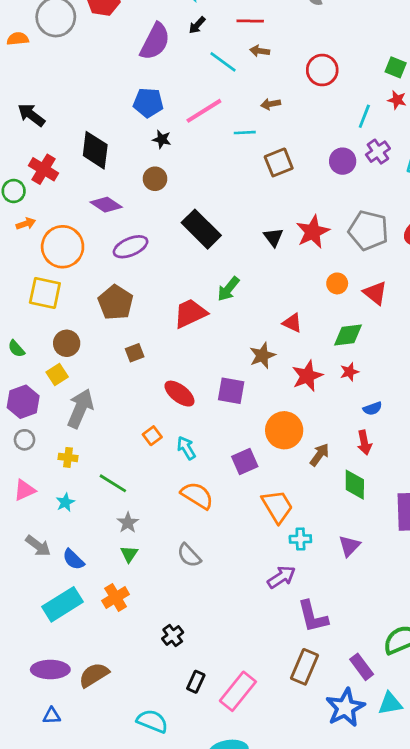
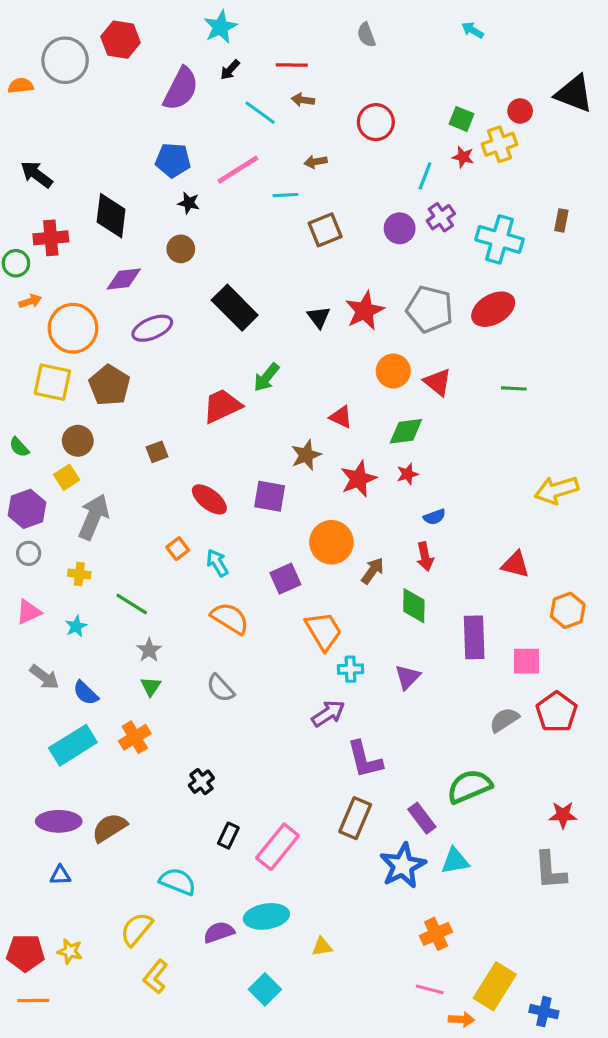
red cross: (44, 169) -> (51, 238), turned -36
purple diamond: (106, 205) -> (124, 279), turned -40
orange circle: (337, 283) -> (393, 371), size x1.4
brown pentagon: (116, 302) -> (109, 385), moved

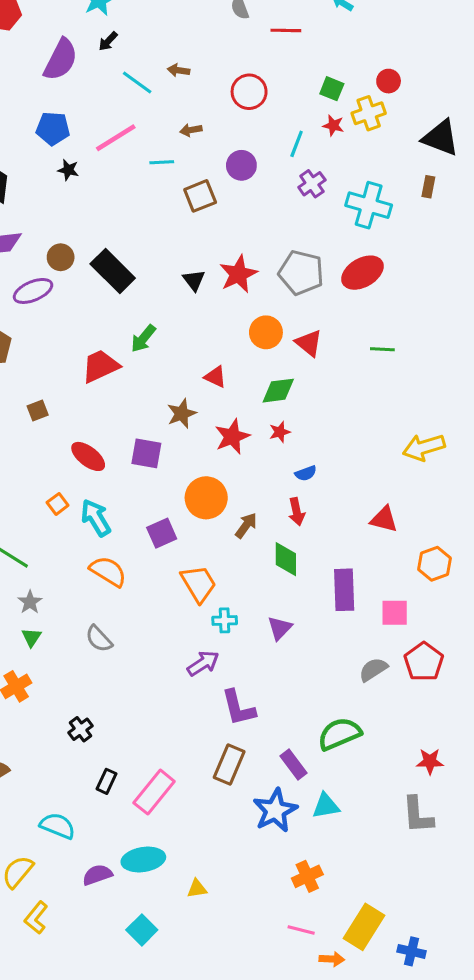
red line: (292, 65) -> (286, 30), moved
black triangle: (574, 94) -> (441, 138), moved
purple circle: (400, 228) -> (241, 165), moved
brown circle: (181, 249) -> (61, 257), moved
cyan arrow: (217, 563) -> (96, 518), size x1.4

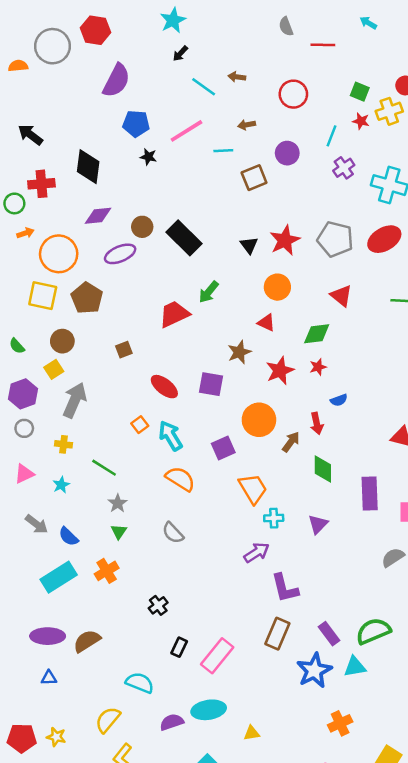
purple semicircle: (61, 60) -> (116, 81), moved
orange circle: (266, 332) -> (277, 287), moved
red arrow: (297, 512) -> (317, 423), moved
green semicircle: (339, 734) -> (373, 631), moved

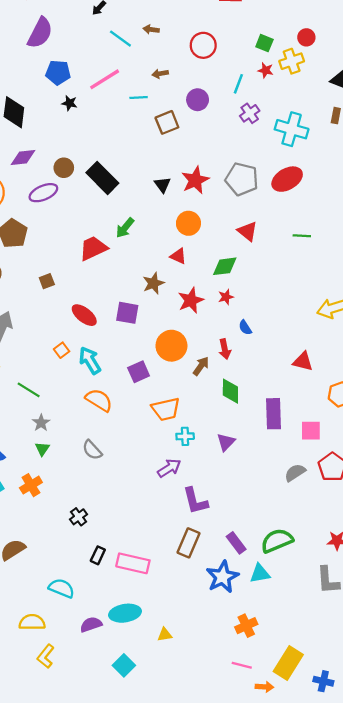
blue semicircle: (339, 400) -> (245, 328), turned 77
orange trapezoid: (253, 489) -> (166, 409), turned 108
pink rectangle: (217, 656) -> (133, 563), turned 64
yellow semicircle: (108, 720) -> (32, 622), turned 50

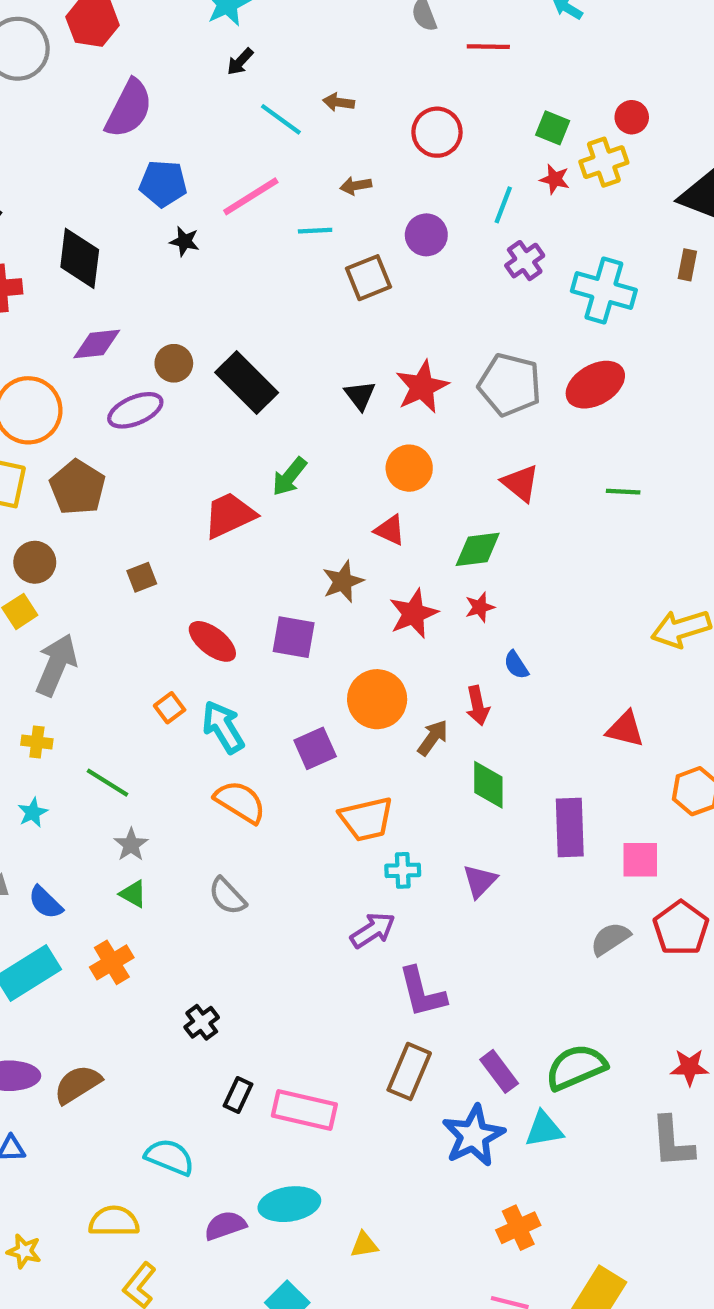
green triangle: (42, 449) -> (133, 894), turned -35

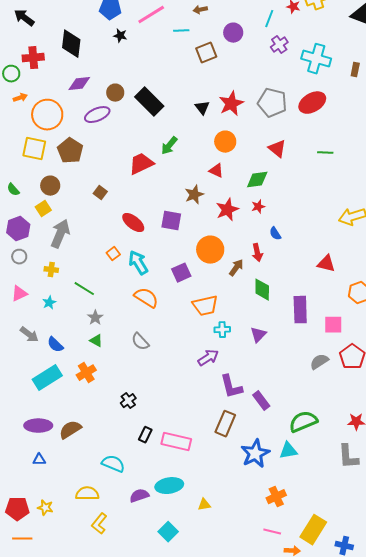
brown rectangle: (687, 265) -> (355, 70), moved
brown square: (142, 577) -> (100, 193), turned -32
purple rectangle: (499, 1071) -> (261, 401), moved

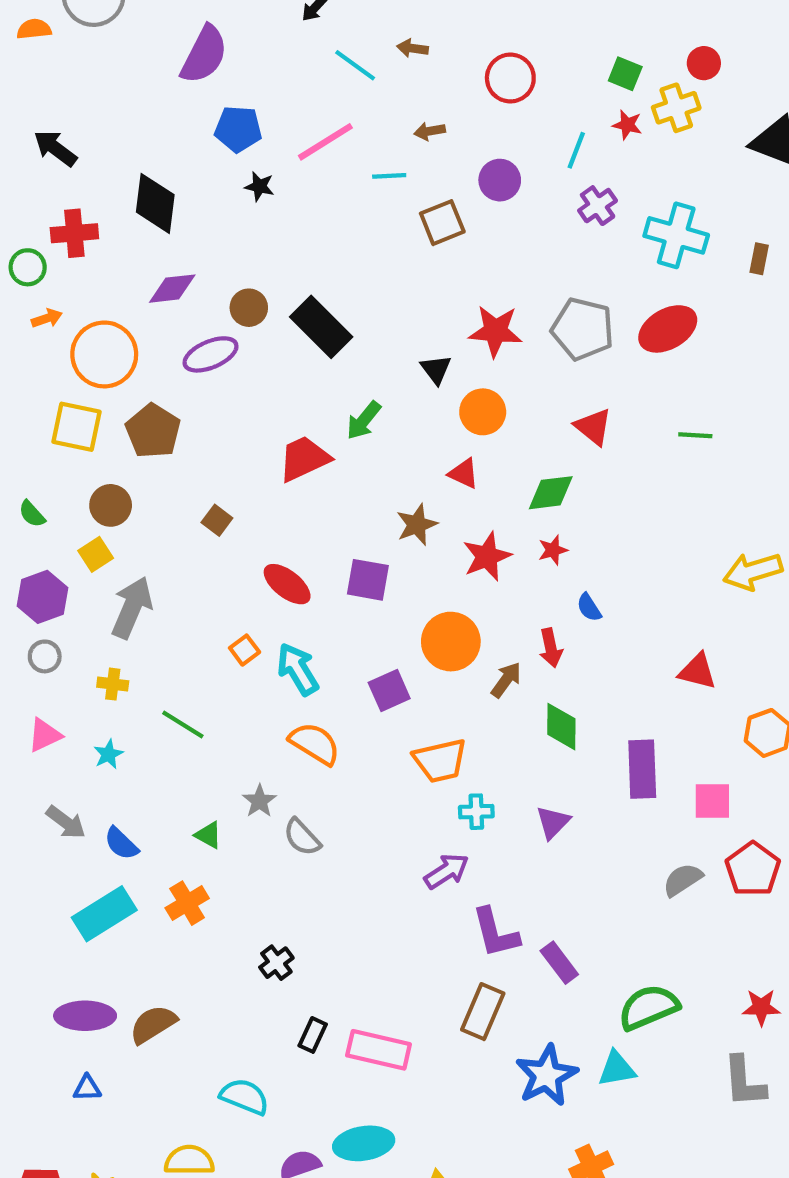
red star: (231, 104) -> (495, 331), turned 30
black triangle: (202, 108) -> (436, 369), moved
gray star: (95, 318) -> (259, 801), moved

